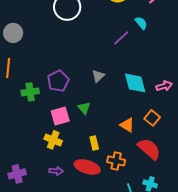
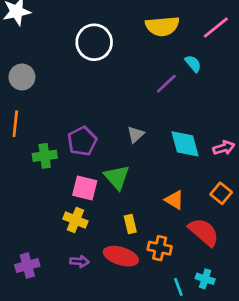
green triangle: (84, 108) -> (117, 177), size x1.5
pink square: (60, 116) -> (85, 188), turned 30
orange square: (152, 118) -> (221, 193), moved

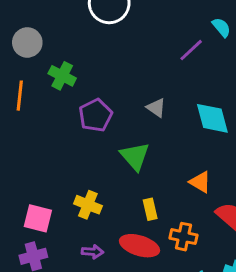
gray triangle: (136, 134) -> (156, 108), turned -42
green cross: (45, 156) -> (62, 76), moved, turned 35
pink square: (85, 188) -> (38, 218), moved

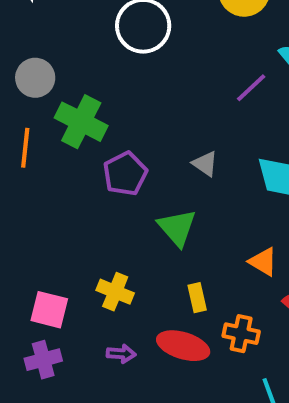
green cross: (62, 76) -> (81, 122), size x1.4

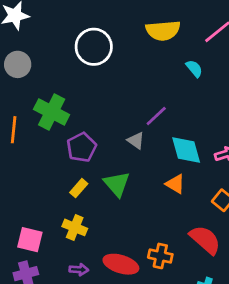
gray circle: (35, 78) -> (18, 64), moved
purple line: (251, 88) -> (156, 116), moved
orange triangle: (263, 262) -> (175, 184), moved
yellow rectangle: (197, 298) -> (79, 188), moved, turned 54

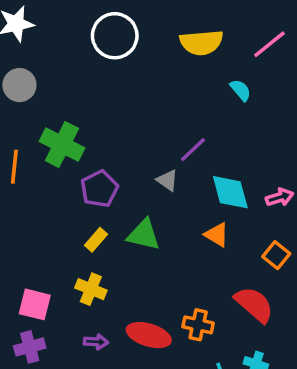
white circle: (94, 47) -> (115, 36), moved
green triangle: (117, 184) -> (144, 235), turned -36

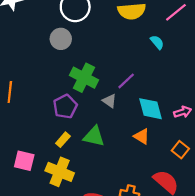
gray circle: (19, 85) -> (61, 39), moved
green cross: (62, 145) -> (84, 78), moved
yellow cross: (91, 289) -> (60, 172), size x1.4
pink square: (35, 304) -> (24, 161), moved

